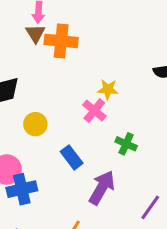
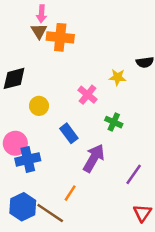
yellow star: (108, 89) -> (117, 77), moved

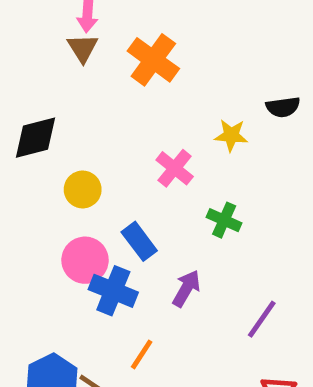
orange cross: (60, 37) -> (153, 60), moved, turned 30
pink circle: (15, 143) -> (85, 260), moved
purple arrow: (94, 158) -> (186, 288), size x0.7
blue cross: (28, 159) -> (113, 291), moved, turned 35

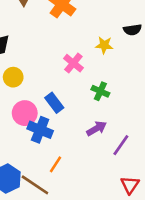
yellow circle: (83, 189) -> (13, 77), moved
purple arrow: (186, 288) -> (97, 128), moved, turned 30

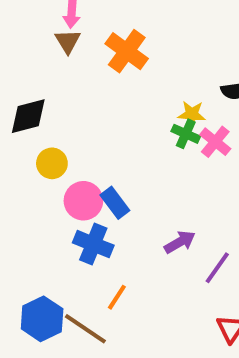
pink cross: (73, 63) -> (215, 142), moved
green cross: (100, 91) -> (186, 134), moved
pink circle: (25, 113) -> (83, 201), moved

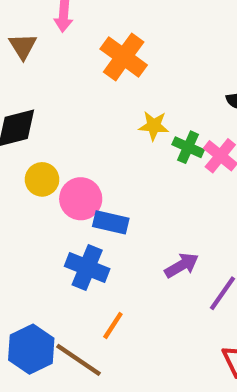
brown triangle: (68, 41) -> (23, 46), moved
yellow star: (192, 114) -> (154, 126), moved
pink circle: (83, 201) -> (81, 199), moved
blue rectangle: (115, 203) -> (111, 222), turned -40

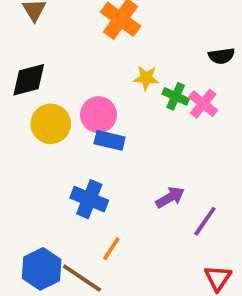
yellow circle: (42, 179) -> (51, 124), size x1.4
pink circle: (81, 199) -> (98, 115), moved
blue rectangle: (111, 222) -> (110, 140), moved

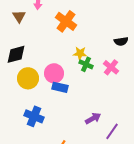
green cross: (176, 96) -> (86, 64), moved
blue cross: (89, 199) -> (34, 116), moved

